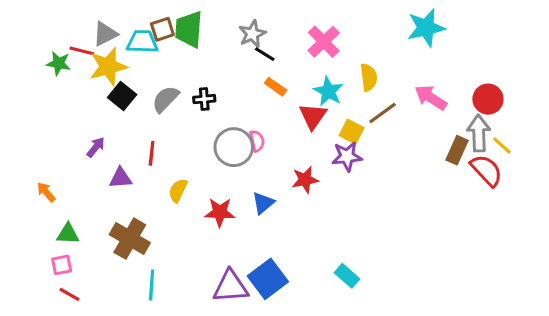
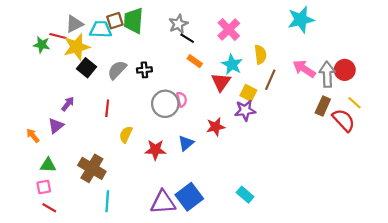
brown line: (383, 113) -> (270, 80), turned -30
gray arrow: (479, 133) -> (327, 74), moved
purple triangle: (121, 178) -> (56, 126), moved, turned -35

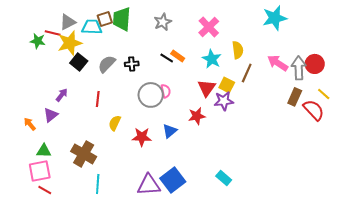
black line: (187, 38) -> (167, 58), moved
red triangle: (221, 82) -> (207, 88), moved
pink square: (44, 187) -> (40, 171), size x1.6

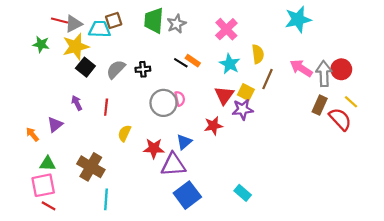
green trapezoid: (122, 19) -> (154, 21), moved
red line: (53, 33) -> (59, 21), moved
purple arrow: (62, 95) -> (77, 103), moved, turned -64
purple triangle: (149, 185) -> (173, 165), moved

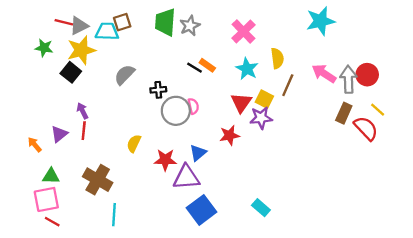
black square: (85, 67) -> (71, 72), moved
black cross: (143, 69) -> (158, 90), moved
red line: (106, 107) -> (84, 131), moved

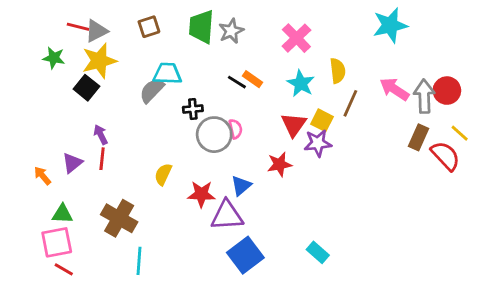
cyan trapezoid: (107, 31) -> (167, 74), moved

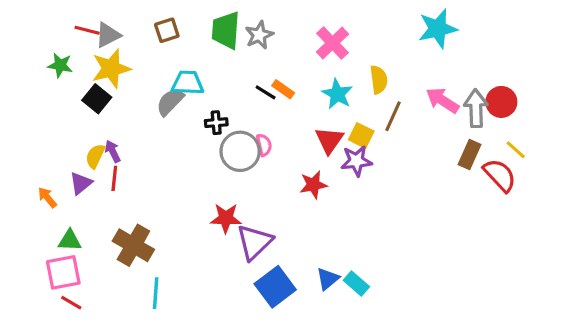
yellow semicircle: (163, 174) -> (95, 156), moved
blue triangle: (241, 186) -> (328, 279), moved
purple triangle: (227, 215) -> (254, 242), turned -40

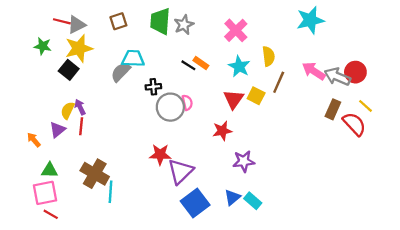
gray arrow: (476, 108) -> (337, 77), turned -65
purple star: (356, 161) -> (244, 161), moved
cyan line: (156, 293) -> (110, 192), moved

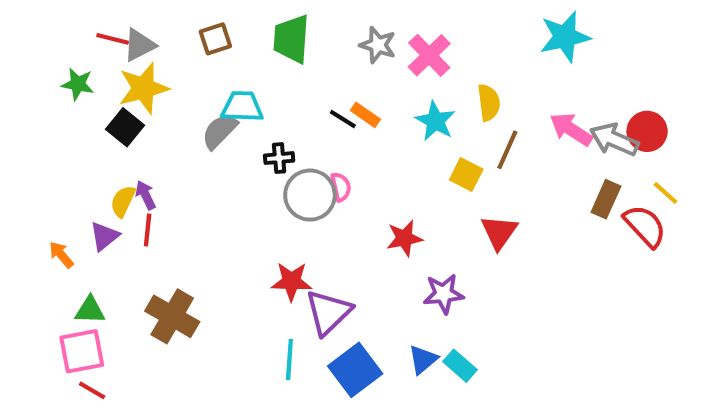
gray star: (184, 25) -> (378, 45), moved, turned -30
red triangle: (234, 99) -> (499, 232), moved
cyan line: (110, 192) -> (289, 360), moved

